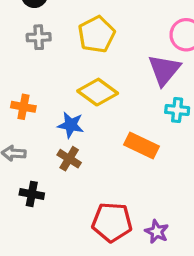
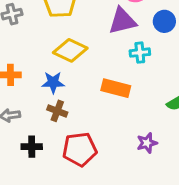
purple triangle: (164, 70) -> (122, 21), turned 48
red pentagon: (112, 222) -> (80, 149), moved
purple star: (157, 232) -> (147, 143), moved, turned -30

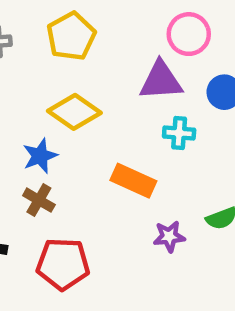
blue star: (53, 82) -> (40, 156), turned -30
purple star: (147, 143) -> (169, 236), moved

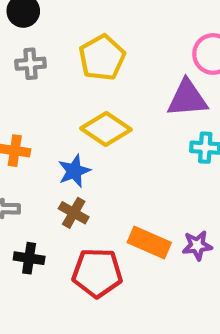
orange rectangle: (133, 181) -> (149, 243), moved

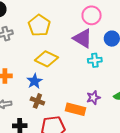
purple triangle: (187, 98) -> (83, 38), turned 45
purple star: (197, 245) -> (93, 98), moved

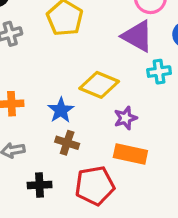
yellow diamond: (46, 59) -> (99, 85), moved
purple star: (93, 98) -> (125, 118), moved

